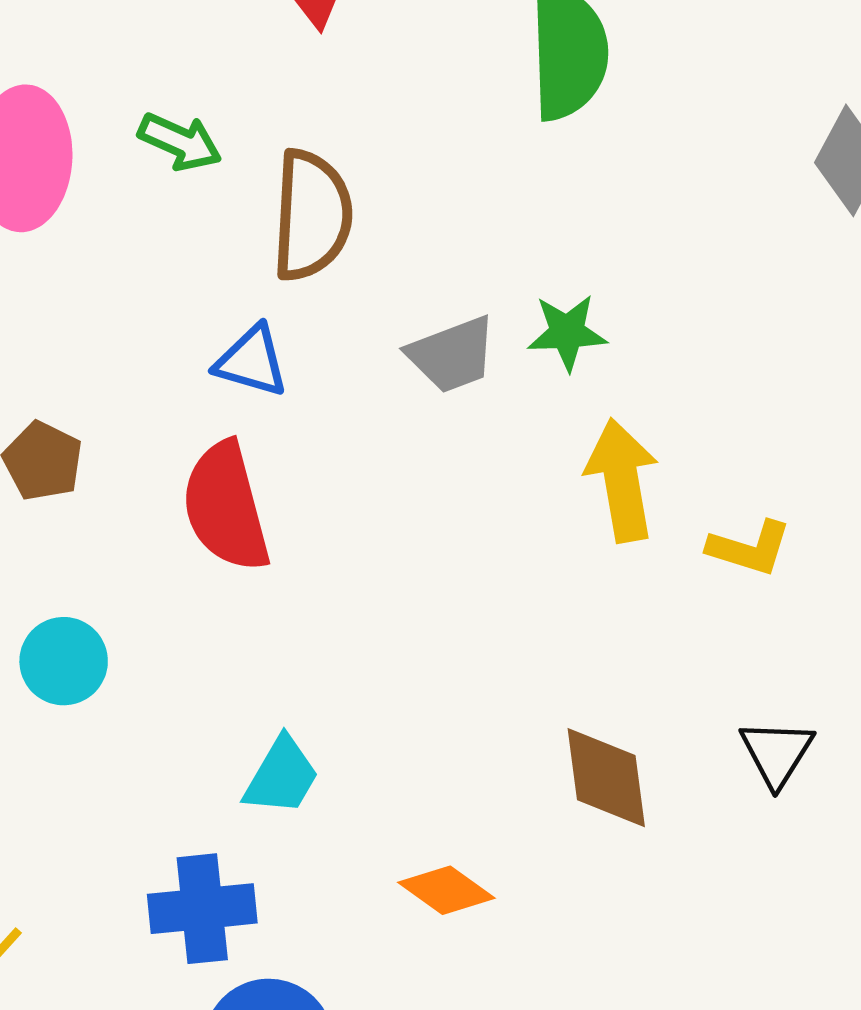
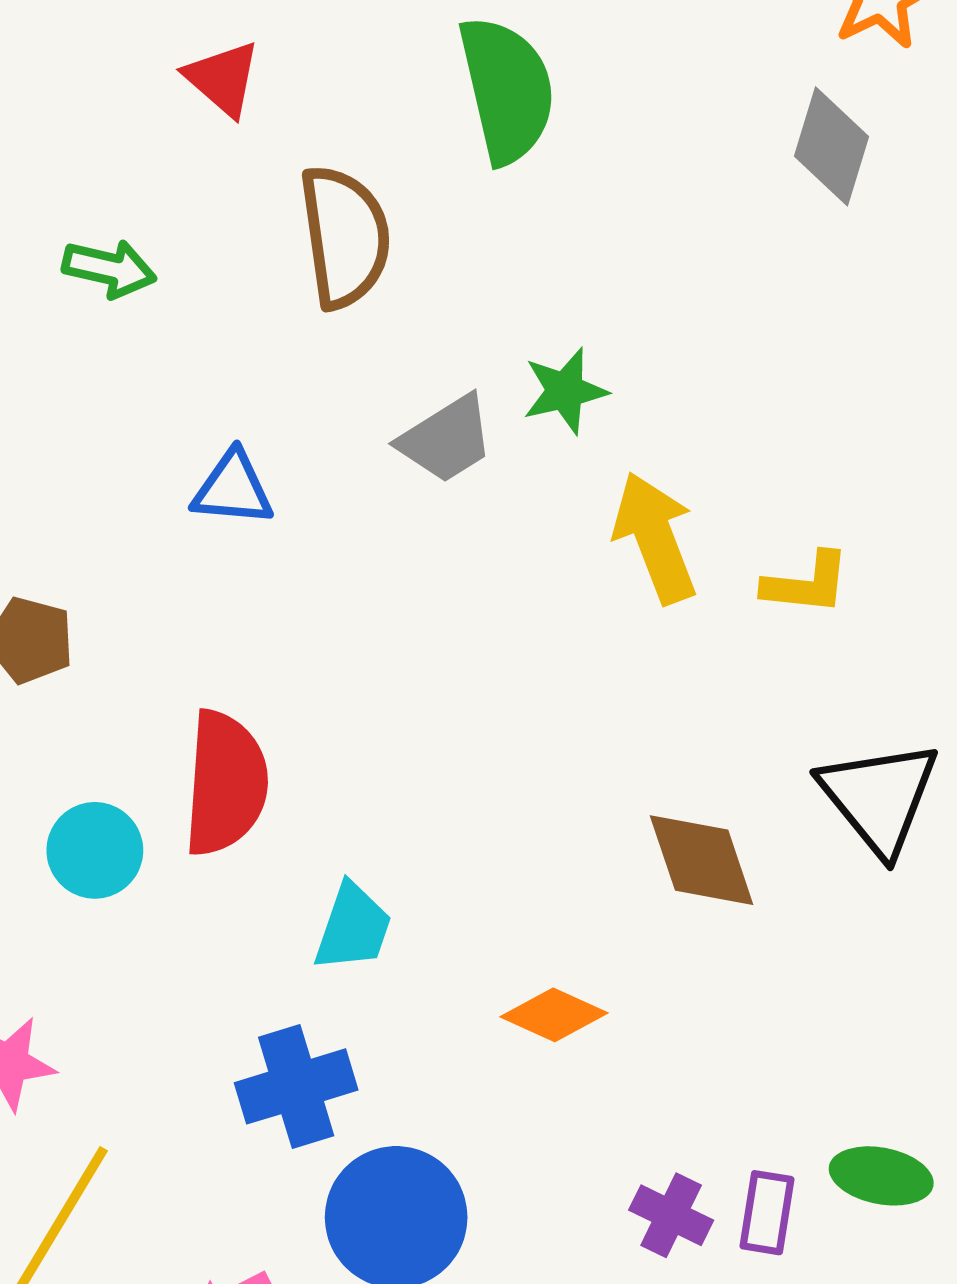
brown semicircle: (312, 215) -> (345, 237), moved
red semicircle: (226, 507) -> (226, 783), moved, turned -150
black triangle: (777, 753) -> (879, 797), size x1.5

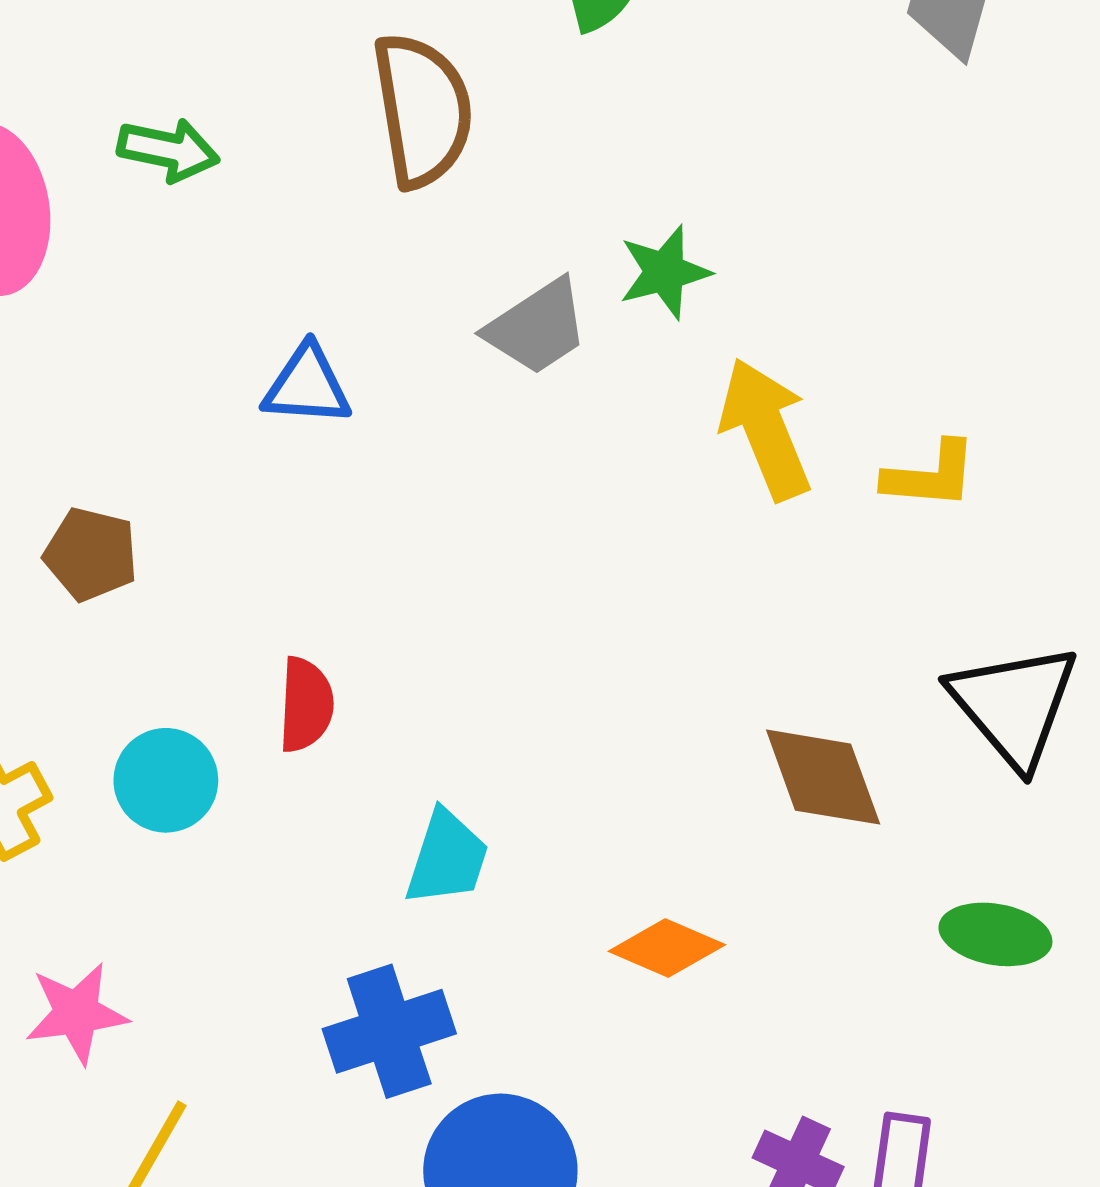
red semicircle: (226, 783) -> (306, 705), size x0.6
green ellipse: (881, 1176) -> (995, 934), moved

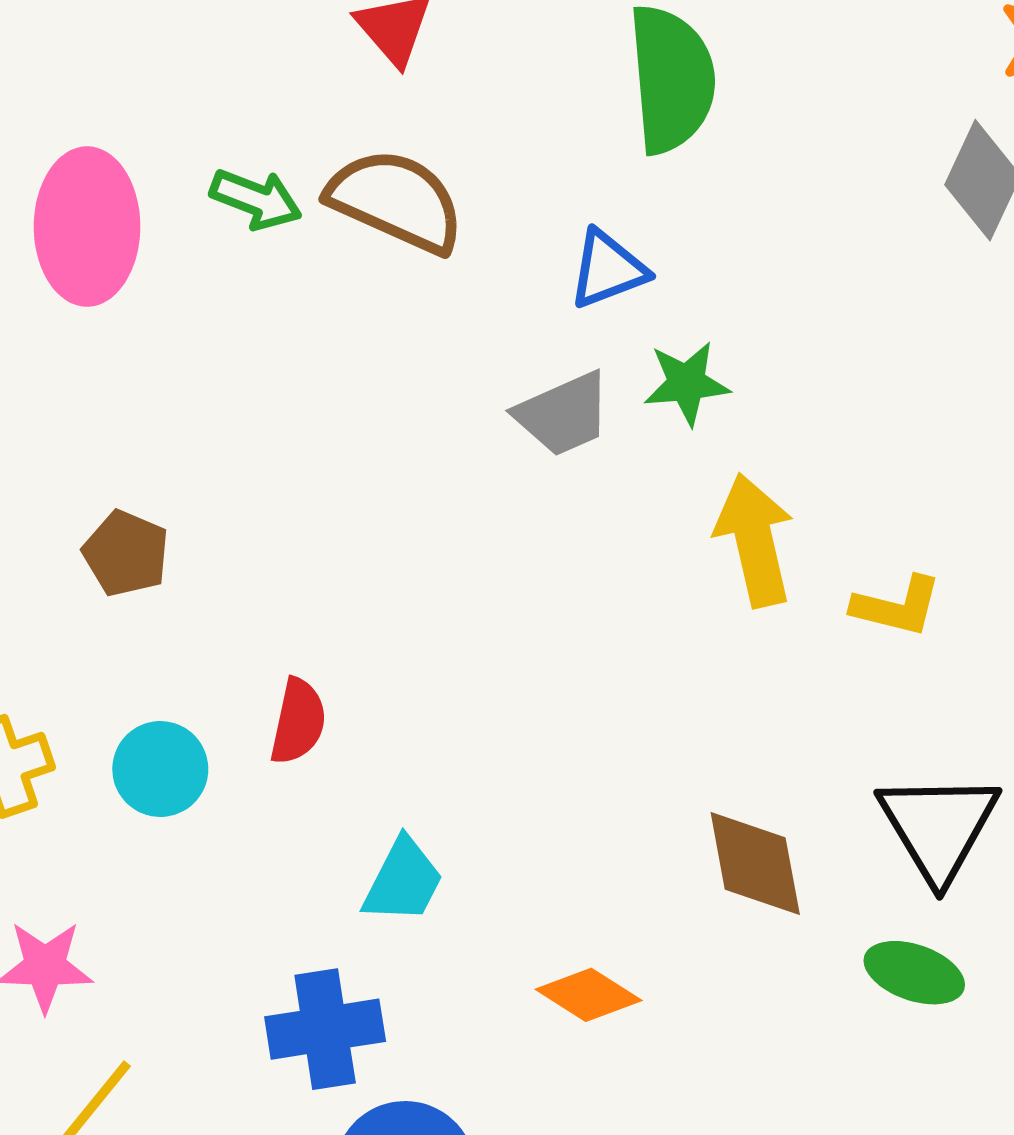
brown semicircle: (423, 110) -> (396, 201), moved, turned -66
blue triangle: (307, 386) -> (608, 269), moved, turned -34
green ellipse: (995, 934) -> (914, 973), moved

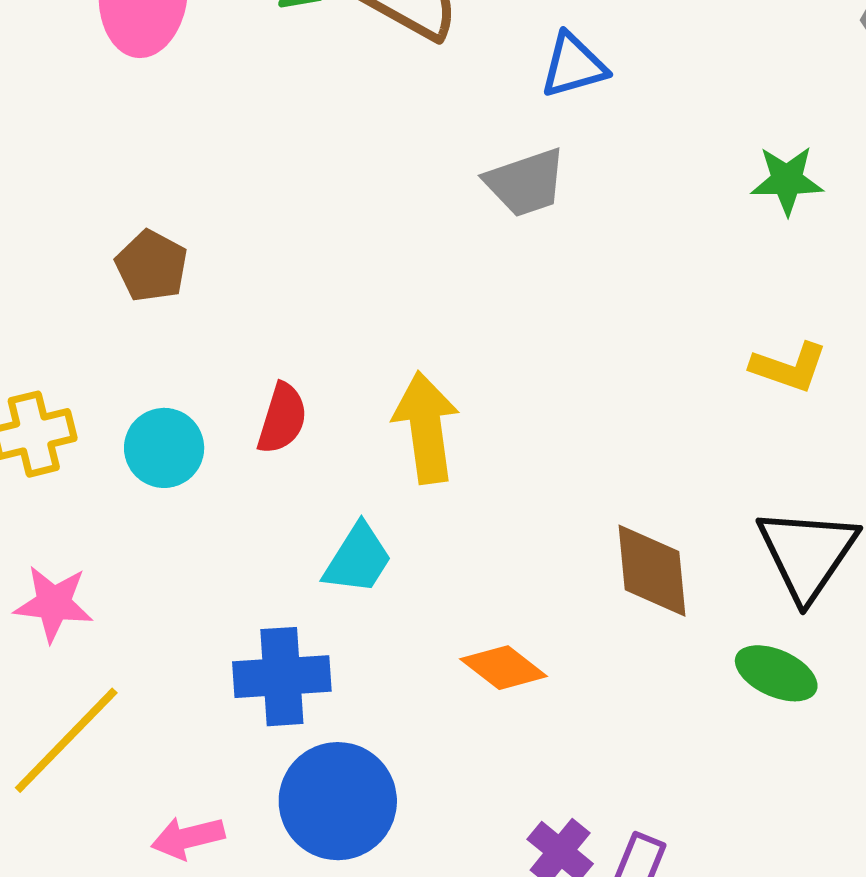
green star: (687, 383) -> (787, 180), moved
yellow arrow: (755, 540) -> (426, 428), moved

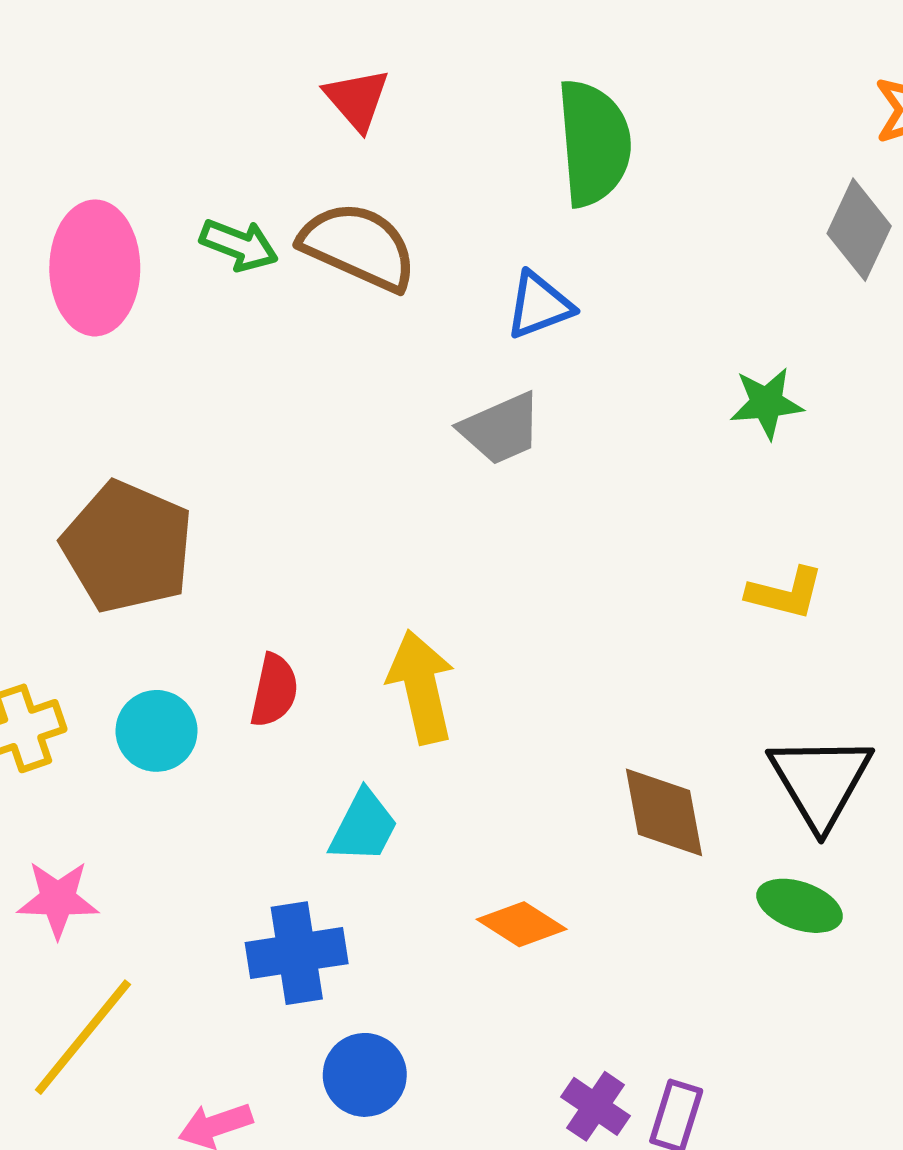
brown pentagon: (152, 266) -> (128, 547), size x1.8
blue circle: (338, 801) -> (365, 1075), size x0.7

